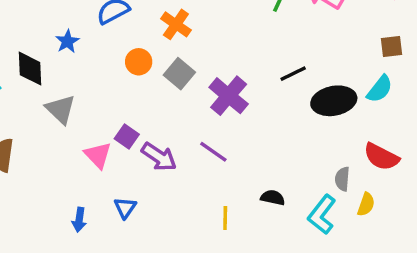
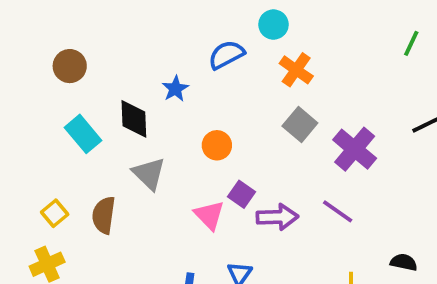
orange circle: (139, 62) -> (217, 145), moved
gray triangle: (61, 109) -> (149, 174), moved
purple arrow: (159, 157) -> (277, 217), turned -36

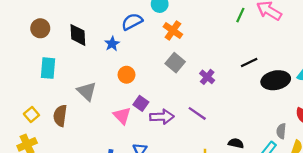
blue star: (175, 89) -> (112, 44), moved
black diamond: (134, 119) -> (78, 35), moved
cyan rectangle: (83, 134) -> (48, 68), turned 45
purple cross: (355, 149) -> (207, 77), size x0.6

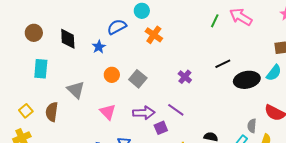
gray square: (175, 63) -> (138, 79), moved
purple square: (141, 103) -> (161, 128), moved, turned 32

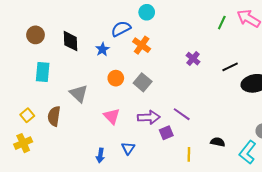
orange cross: (154, 35) -> (142, 45), moved
purple cross: (185, 77) -> (193, 59), moved

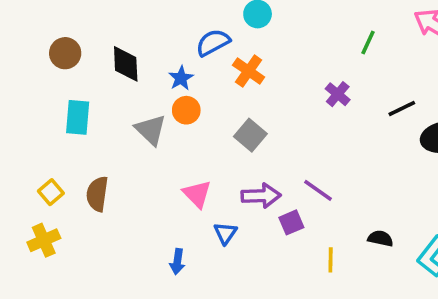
green line: (222, 23) -> (368, 43), moved
orange circle: (116, 78) -> (186, 110), moved
gray triangle: (79, 94) -> (151, 130), moved
blue triangle: (128, 148) -> (225, 233), moved

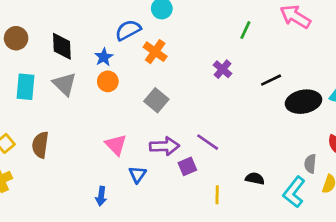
gray triangle: (151, 130) -> (65, 84), moved

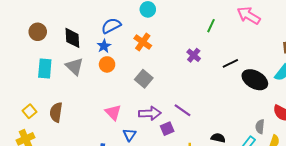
blue semicircle: (128, 30) -> (111, 26), moved
black ellipse: (303, 102) -> (255, 80), turned 40

